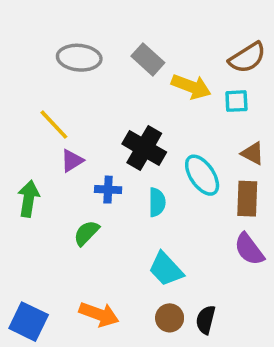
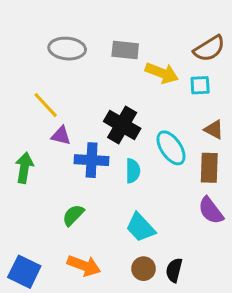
gray rectangle: (148, 59) -> (125, 50), turned -36
purple triangle: (72, 161) -> (61, 136), turned 45
blue cross: (108, 190) -> (92, 160), size x1.5
green semicircle: (86, 233) -> (73, 215), moved

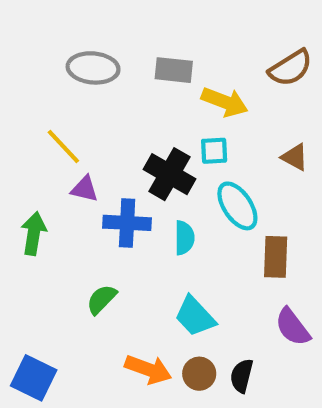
cyan square: (200, 85) -> (214, 151), moved
brown triangle: (214, 130) -> (295, 157), moved
brown rectangle: (209, 168) -> (276, 257), moved
purple semicircle: (211, 211) -> (293, 327), moved
orange arrow: (84, 266) -> (148, 369), moved

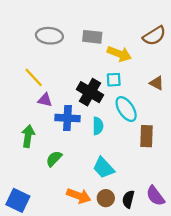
green arrow: (34, 234) -> (28, 136), moved
purple semicircle: (293, 327) -> (155, 196), moved

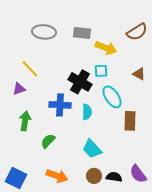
purple triangle: (45, 100) -> (19, 89), moved, turned -32
orange arrow: (79, 196) -> (57, 176), moved
black semicircle: (128, 199) -> (114, 177), turned 84

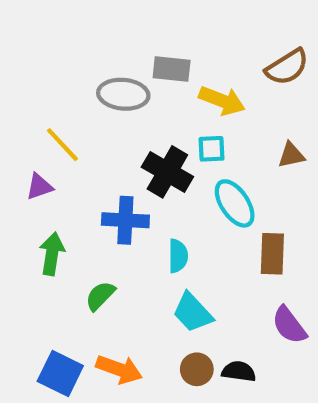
gray ellipse: (44, 32) -> (123, 94), moved
brown triangle: (139, 74) -> (291, 155), turned -40
cyan semicircle: (87, 112) -> (178, 256), moved
purple semicircle: (138, 174) -> (289, 325), moved
blue square: (16, 178) -> (60, 373), moved

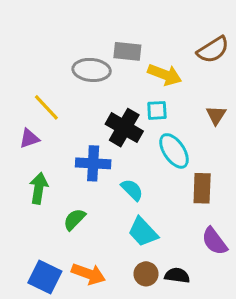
brown triangle: (291, 155) -> (216, 115), turned -45
cyan semicircle: (178, 256) -> (132, 190), turned -45

